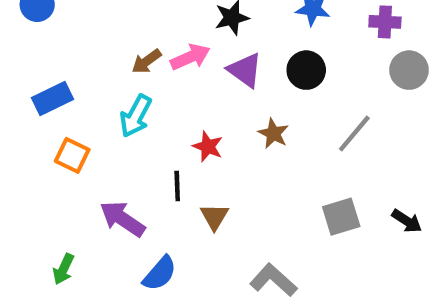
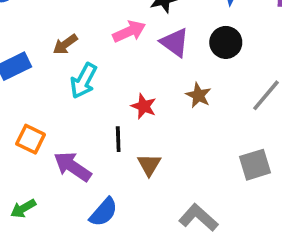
brown arrow: (147, 61) -> (65, 44), moved
orange square: (72, 155) -> (31, 139), moved
green arrow: (63, 269) -> (23, 208), turned 35

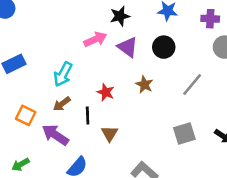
brown arrow: (65, 44) -> (62, 104), moved

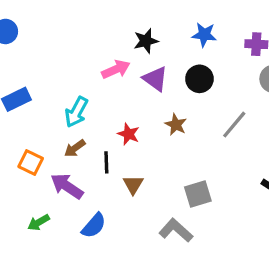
gray square: (184, 134) -> (198, 194), moved
green arrow: (20, 165) -> (39, 222), moved

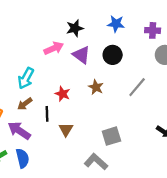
blue semicircle: (94, 226) -> (23, 158), moved, turned -54

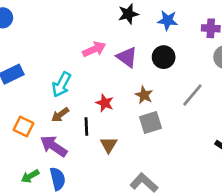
black star: (75, 28) -> (128, 14), moved
gray square: (111, 136) -> (151, 123), moved

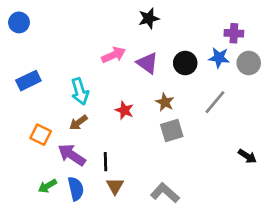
blue star: (168, 20) -> (219, 58), moved
cyan arrow: (62, 85) -> (80, 91), turned -45
black line: (86, 126) -> (105, 162), moved
brown triangle: (109, 145) -> (115, 186), moved

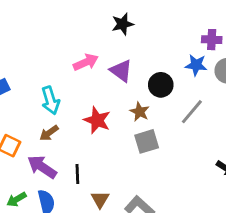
black circle: (185, 63) -> (161, 85), moved
red star: (124, 110) -> (97, 120), size x1.4
brown triangle: (115, 186) -> (100, 199), moved

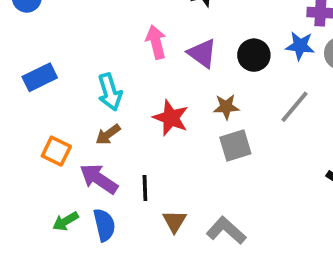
pink arrow: (86, 62) -> (156, 42), turned -80
black circle: (161, 85) -> (254, 55), moved
brown star: (140, 112) -> (226, 107), turned -30

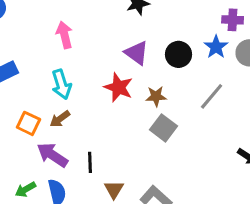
pink arrow: (156, 42) -> (64, 35), moved
blue star: (300, 46) -> (216, 47), turned 30
red star: (171, 118) -> (118, 87), moved
gray square: (235, 146) -> (163, 128), turned -36
orange square: (56, 151) -> (28, 123), moved

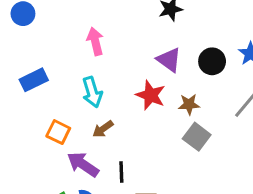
brown arrow: (60, 119) -> (103, 129), moved

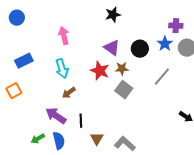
brown star: (189, 104) -> (122, 69), moved
orange square: (58, 132) -> (14, 91), moved, turned 35
gray square: (197, 137) -> (124, 90), moved

